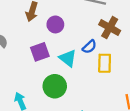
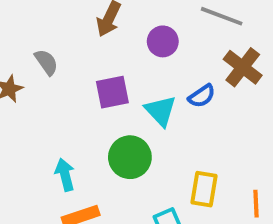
purple circle: (55, 24) -> (163, 41), moved
yellow rectangle: (105, 63) -> (204, 189), moved

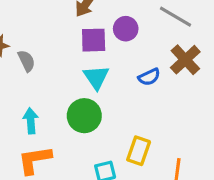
gray semicircle: (46, 62) -> (26, 61), moved
purple square: (112, 92) -> (94, 40), moved
cyan triangle: (160, 111) -> (96, 77), moved

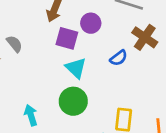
purple square: (94, 40) -> (67, 38), turned 30
gray semicircle: (26, 61) -> (14, 44), moved

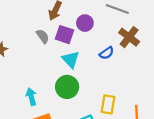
gray semicircle: (14, 44) -> (43, 36), moved

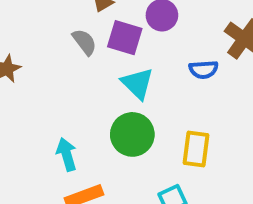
blue semicircle: (107, 53) -> (204, 70), turned 32
yellow rectangle: (108, 104) -> (196, 149), moved

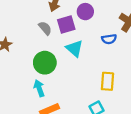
purple square: (125, 38) -> (66, 25), turned -30
green circle: (132, 134) -> (45, 63), moved

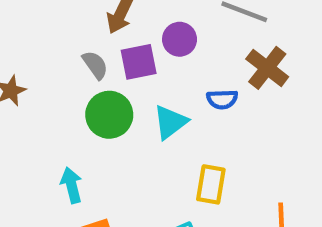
cyan triangle: (74, 48) -> (170, 122), moved, turned 36
green circle: (45, 63) -> (109, 115), moved

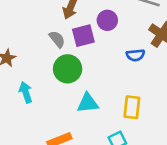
cyan triangle: (170, 122) -> (88, 103), moved, turned 35
cyan arrow: (72, 185) -> (26, 92), moved

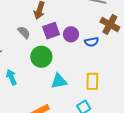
purple circle: (107, 20) -> (71, 34), moved
gray semicircle: (57, 39) -> (24, 32), moved

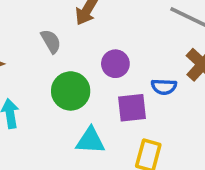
purple square: (51, 31) -> (132, 108), moved
purple circle: (71, 34) -> (115, 64), moved

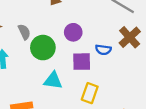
gray semicircle: (51, 41) -> (24, 32), moved

